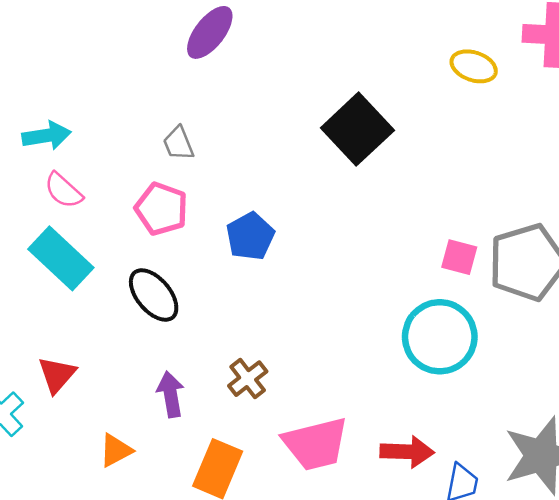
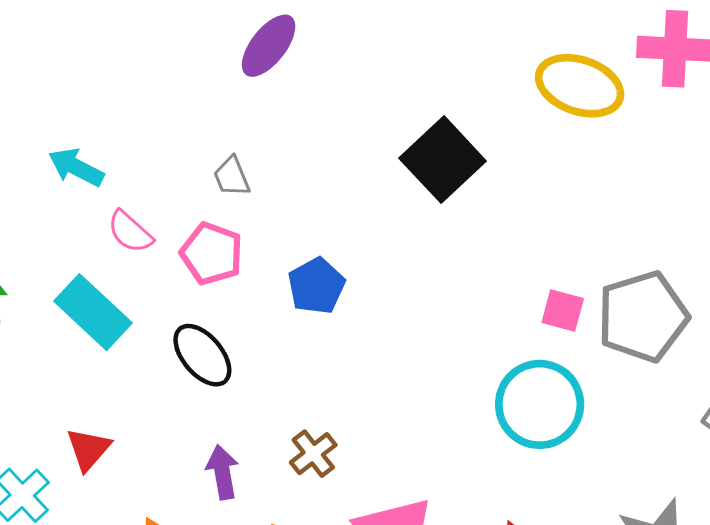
yellow ellipse: (474, 66) -> (580, 86), size x1.6
cyan arrow: (46, 136) -> (76, 167), turned -144
pink semicircle: (63, 190) -> (130, 232), moved

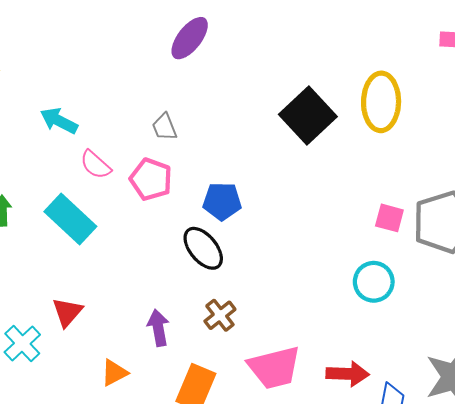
yellow ellipse: (580, 86) -> (381, 102), moved, turned 72
blue pentagon: (316, 286) -> (222, 201), turned 30
black ellipse: (202, 355) -> (203, 248), moved
cyan circle: (540, 404) -> (374, 282), size x0.7

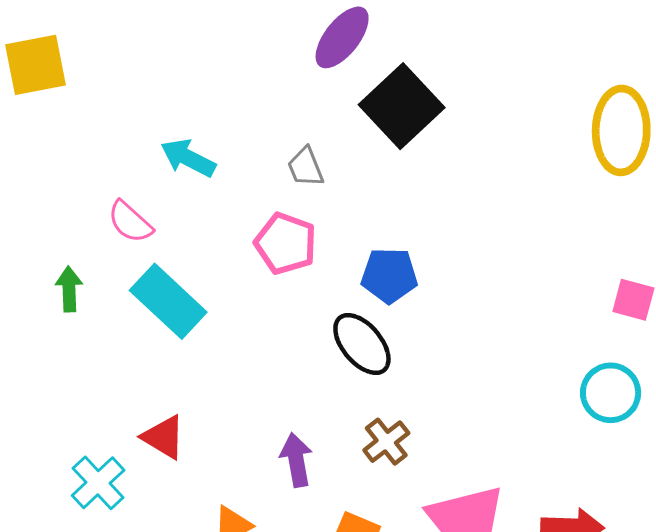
black square: (308, 115) -> (402, 106), moved
cyan arrow: (59, 121) -> (188, 158), moved
pink semicircle: (95, 165) -> (130, 222), moved
red triangle: (67, 312) -> (164, 437), turned -40

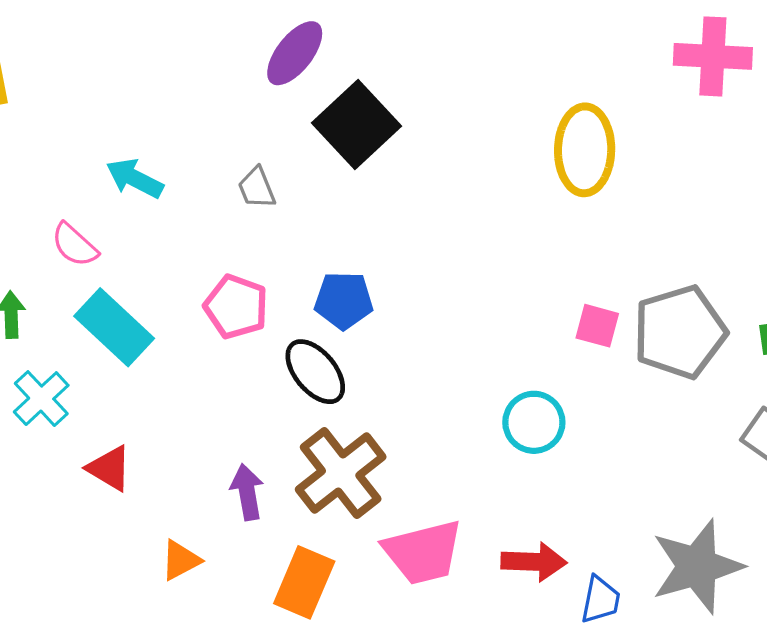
pink pentagon: (286, 243) -> (236, 307), moved
cyan circle: (611, 393) -> (534, 422), moved
brown cross: (386, 442) -> (341, 473), size x1.8
cyan cross: (98, 483) -> (41, 399), moved

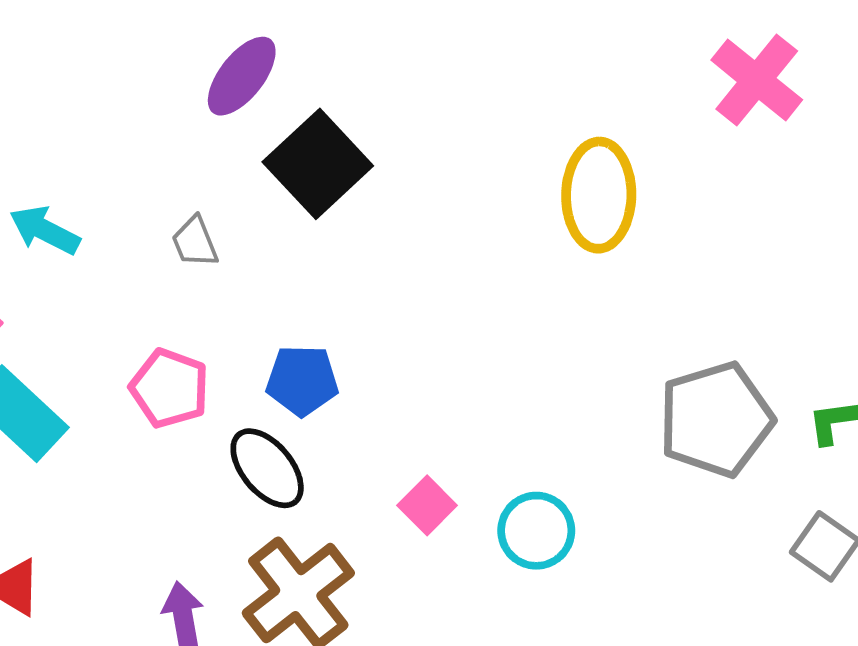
pink cross: (713, 56) -> (757, 80), turned 36
pink square: (597, 326) -> (427, 505), moved, turned 30

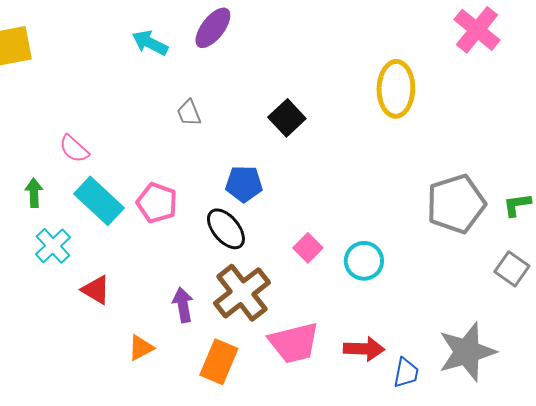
black square: (318, 164) -> (287, 118), moved, size x0.7
cyan arrow: (45, 230) -> (150, 43), moved
pink pentagon: (170, 388) -> (157, 203), moved

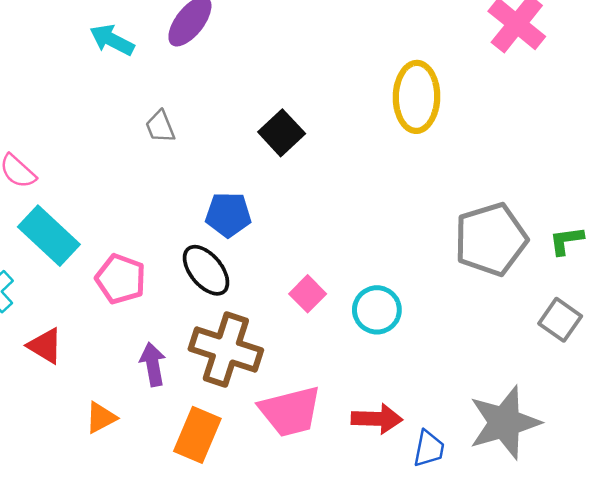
pink pentagon: (157, 203) -> (121, 279), moved
brown cross: (242, 293) -> (226, 349), turned -34

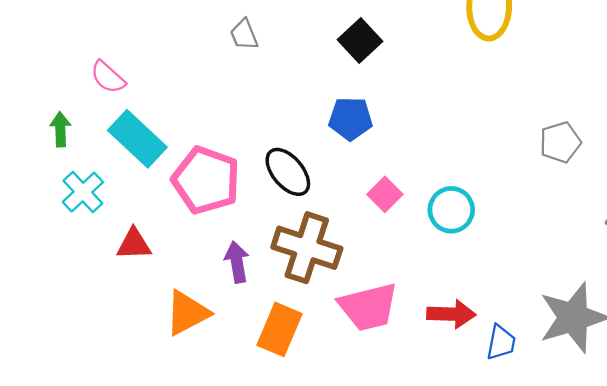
blue pentagon: (228, 215) -> (351, 119), moved
gray pentagon: (491, 239) -> (560, 142), size x0.6
pink pentagon: (121, 279) -> (206, 180), size x1.4
red triangle: (45, 346) -> (134, 244), turned -33
orange triangle: (101, 418) -> (187, 313), size x1.5

